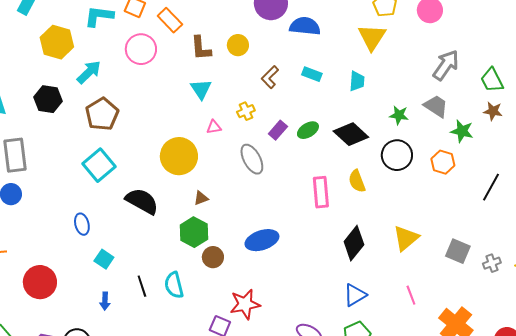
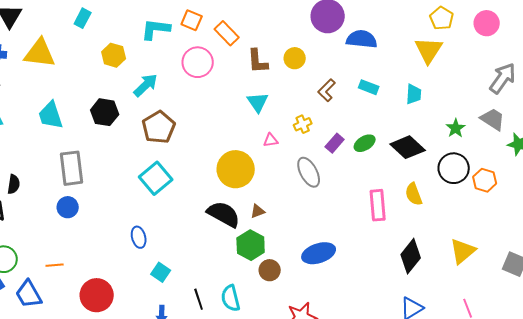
yellow hexagon: (57, 42) -> (114, 55), size x0.7
green star: (399, 115) -> (456, 128), turned 30
orange hexagon: (443, 162) -> (485, 180), moved
black semicircle: (142, 201) -> (224, 214), moved

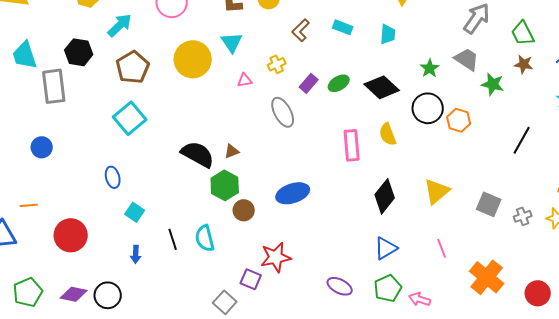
gray rectangle: (72, 168) -> (54, 86), moved
yellow circle: (236, 169) -> (193, 59), moved

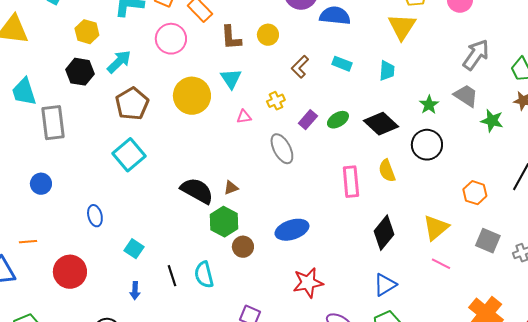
black hexagon: (79, 52) -> (80, 72), moved
orange hexagon: (459, 120) -> (475, 193), moved
blue ellipse: (113, 177) -> (95, 216), moved
pink line: (442, 248) -> (441, 264), moved, turned -42
red star: (276, 257) -> (308, 283), moved

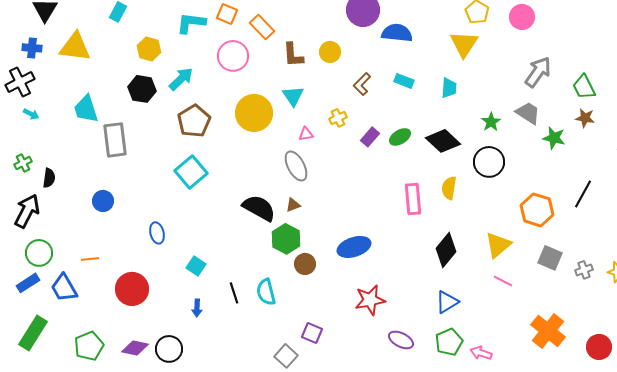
gray ellipse: (282, 149) -> (296, 166), moved
yellow semicircle: (387, 171) -> (449, 188), turned 30
orange hexagon: (475, 193) -> (537, 210), size x1.4

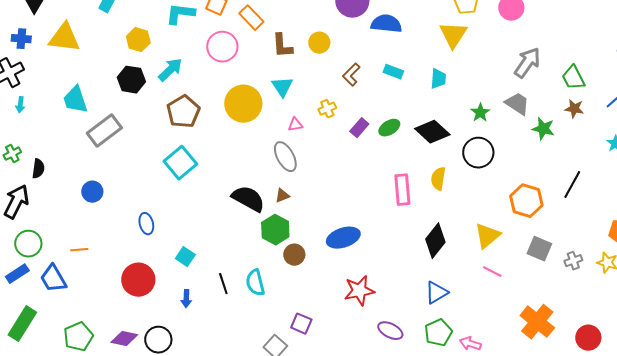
cyan arrow: (31, 114) -> (20, 105), turned 70
gray rectangle: (115, 140) -> (104, 131), turned 60
red circle: (132, 289) -> (138, 280), moved

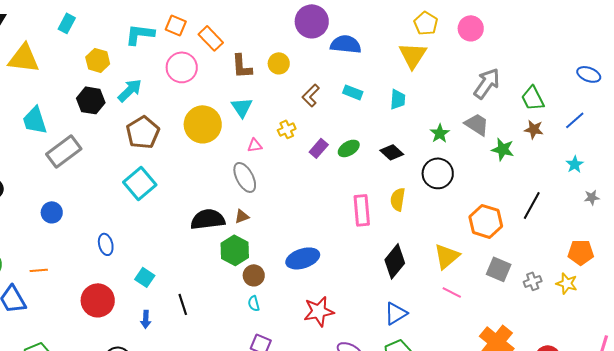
black diamond: (432, 132) -> (392, 152), size x0.7
black semicircle: (248, 199) -> (208, 219), turned -36
cyan semicircle: (255, 283) -> (254, 303), moved, size x0.6

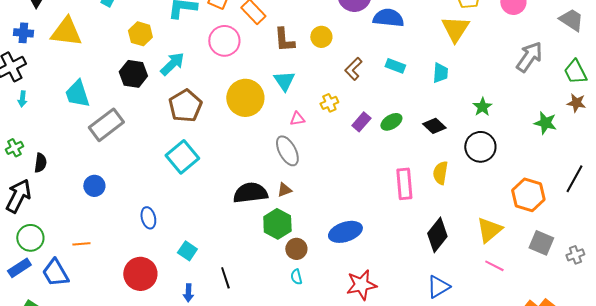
gray trapezoid: (477, 124) -> (571, 20), moved

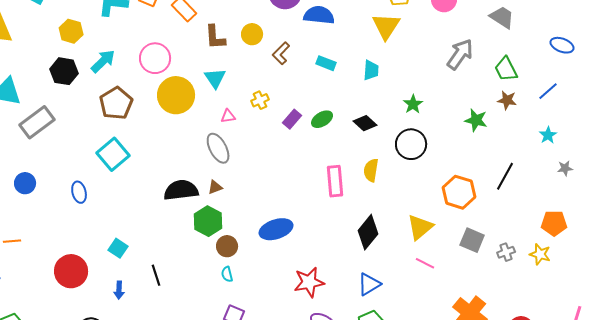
pink circle: (224, 41) -> (155, 58), moved
brown L-shape: (353, 69) -> (281, 53), moved
blue ellipse: (148, 218) -> (79, 192), moved
red star: (361, 285) -> (309, 282), moved

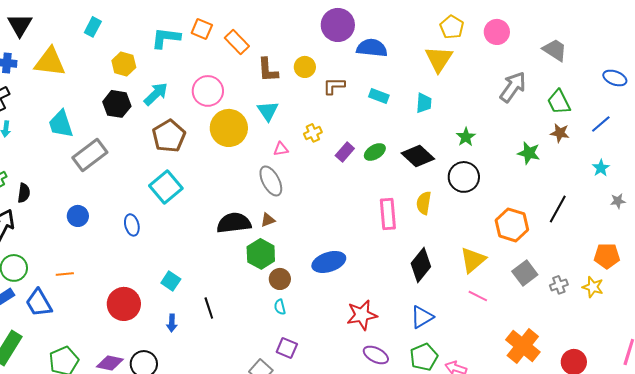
brown L-shape: (281, 53) -> (334, 86), turned 45
black diamond: (365, 123) -> (418, 156), size x1.4
gray square: (472, 240) -> (525, 273), turned 30

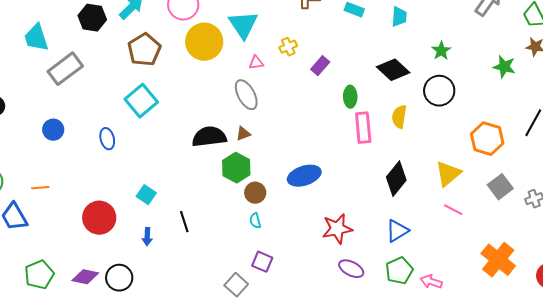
cyan triangle: (268, 111) -> (243, 25), size x1.4
green ellipse: (375, 152) -> (350, 97), moved, turned -60

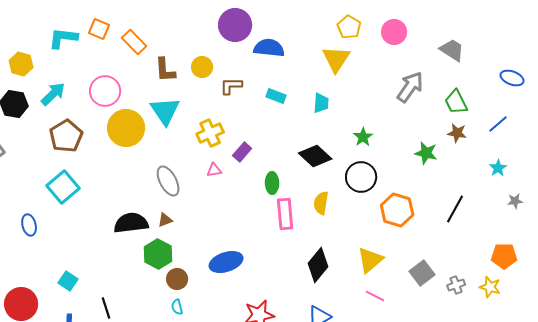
yellow cross: (288, 47) -> (210, 133), size x1.5
pink triangle: (256, 63) -> (214, 170), moved
orange hexagon: (487, 139) -> (397, 210), moved

